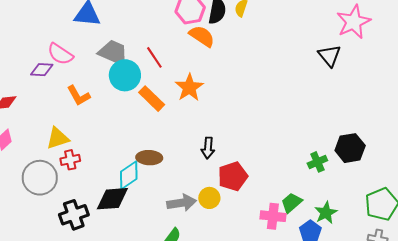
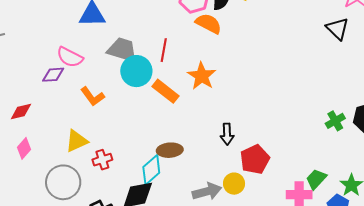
red line: (154, 57) -> (164, 50), turned 50
red cross: (70, 160) -> (102, 160), moved
green cross: (317, 162) -> (335, 121), moved

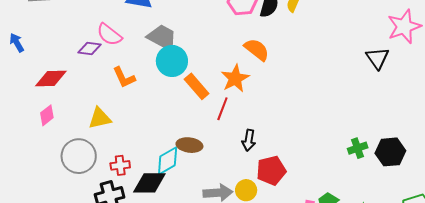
orange semicircle: (208, 24) -> (257, 50), moved
red line: (164, 50) -> (222, 109), moved
red diamond: (21, 111) -> (51, 78), size x1.4
red cross: (102, 160) -> (120, 165), moved

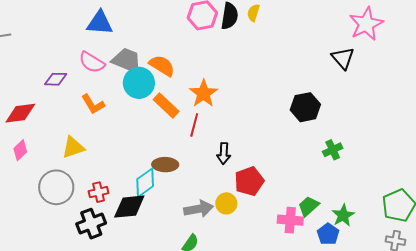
pink semicircle: (109, 35) -> (92, 62), moved
orange semicircle: (257, 50) -> (162, 66), moved
black hexagon: (390, 152) -> (305, 107), moved

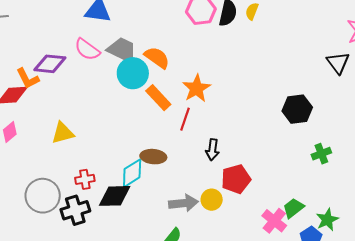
purple diamond: (56, 79) -> (50, 64), size x1.4
orange L-shape: (93, 104) -> (28, 78), moved
gray circle: (56, 187) -> (43, 196), moved
pink cross: (290, 220) -> (274, 221), turned 30

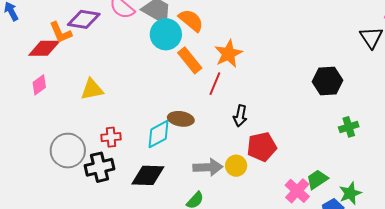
black diamond: (115, 196) -> (148, 175), moved

